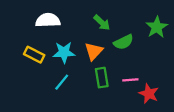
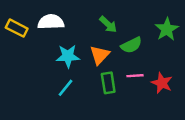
yellow rectangle: (34, 55) -> (17, 28), moved
pink line: (130, 80) -> (135, 76), moved
red star: (149, 94) -> (162, 83), moved

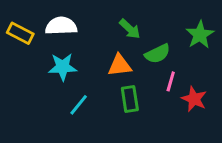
orange triangle: (100, 55) -> (120, 65), turned 40
cyan star: (68, 56) -> (63, 67), moved
pink line: (135, 76) -> (171, 81), moved, turned -70

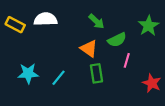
orange triangle: (120, 65) -> (89, 48), turned 42
cyan star: (63, 67) -> (28, 73), moved
red star: (194, 99) -> (152, 83), moved

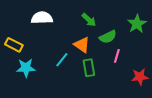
yellow rectangle: (15, 25) -> (14, 45), moved
cyan line: (59, 78) -> (62, 60), moved
red star: (152, 83) -> (140, 77), turned -30

